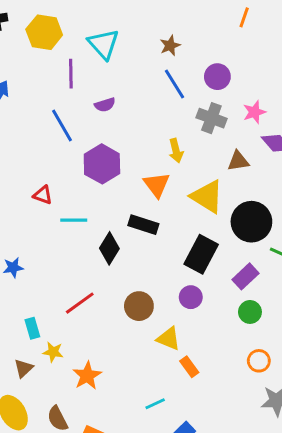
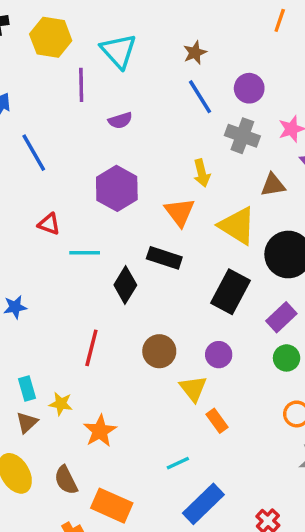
blue line: (62, 125) -> (34, 153), moved
purple circle: (191, 297) -> (219, 355), moved
red line: (80, 303) -> (91, 348), turned -40
cyan rectangle: (32, 328) -> (27, 389), moved
yellow triangle: (169, 339) -> (193, 389), turned 30

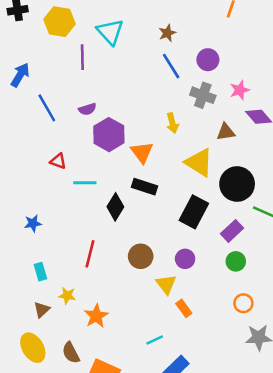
purple semicircle: (120, 120) -> (87, 109), moved
orange triangle: (180, 212) -> (142, 152), moved
cyan rectangle: (27, 389) -> (40, 272), moved

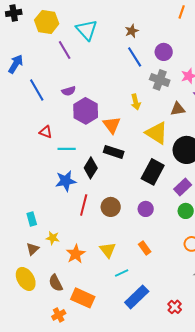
purple line: (82, 57) -> (65, 50), turned -30
blue star: (33, 223) -> (66, 181), moved, size x1.5
red line: (90, 254) -> (84, 205), moved
yellow triangle: (166, 284) -> (108, 250), moved

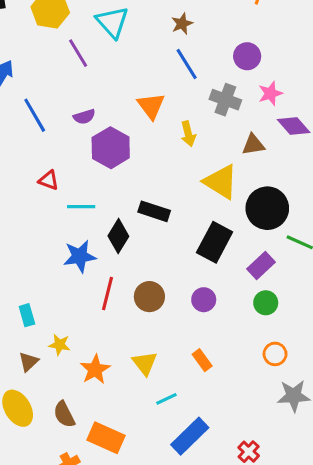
purple circle: (164, 52) -> (247, 56), moved
orange triangle: (112, 125) -> (151, 106), moved

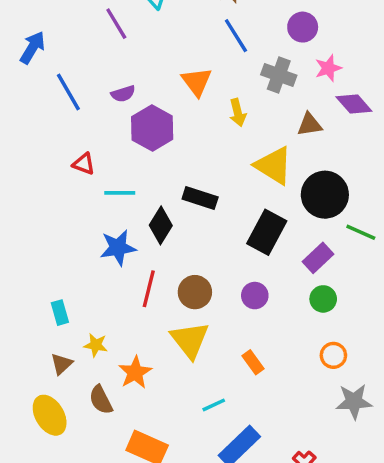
yellow triangle: (145, 363) -> (190, 340), moved, size x1.4
brown semicircle: (64, 414) -> (101, 400), moved

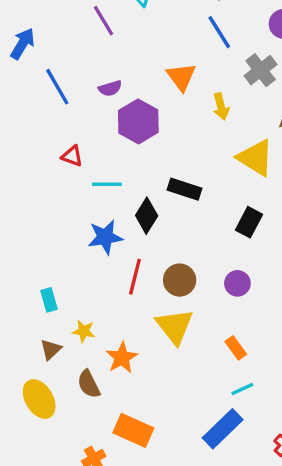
gray cross: (279, 75) -> (261, 70), turned 32
black rectangle: (267, 232) -> (249, 222), size x0.7
cyan line: (214, 405) -> (242, 389), moved

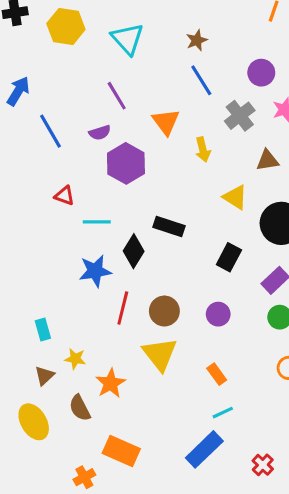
purple line: (104, 21) -> (117, 96), moved
yellow triangle: (256, 158) -> (235, 197), size x0.7

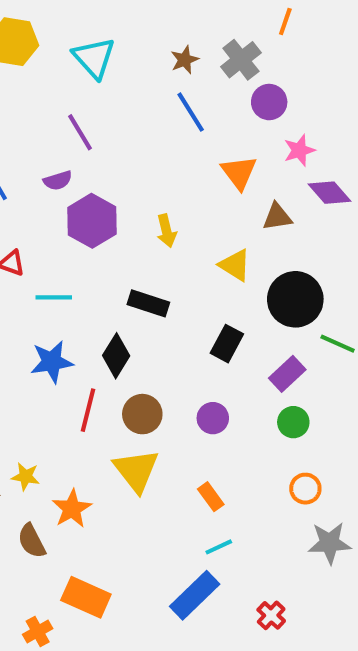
gray cross: (240, 116) -> (241, 60), moved
orange triangle: (166, 122) -> (239, 172), moved
yellow arrow: (203, 150) -> (166, 231), moved
black diamond: (134, 251) -> (116, 356), moved

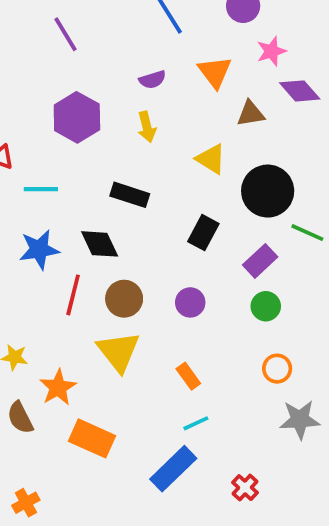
purple semicircle: (58, 181) -> (152, 80), moved
black diamond: (116, 356) -> (100, 244), turned -57
orange rectangle: (86, 597) -> (92, 438), moved

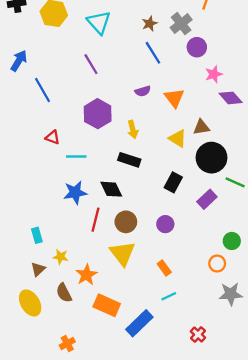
orange triangle: (215, 72) -> (174, 98), moved
brown triangle: (251, 114) -> (201, 127), moved
yellow arrow: (147, 127) -> (133, 129), moved
green circle: (266, 306) -> (232, 241), moved
blue rectangle: (173, 469) -> (139, 323), moved

